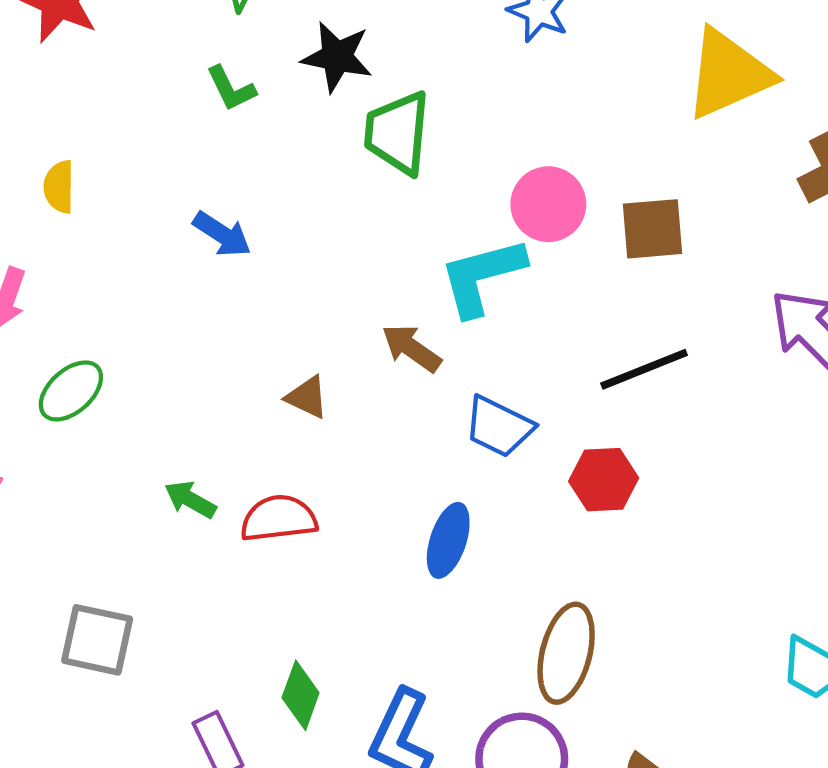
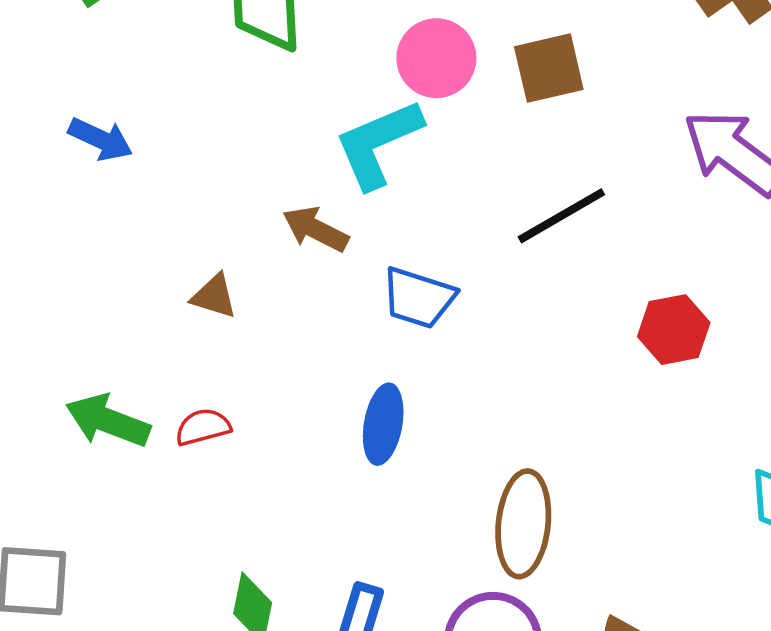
red hexagon: (604, 480) -> (674, 330), moved
green arrow: (190, 500) -> (108, 421), size x1.5
red semicircle: (279, 518) -> (203, 427), size x0.7

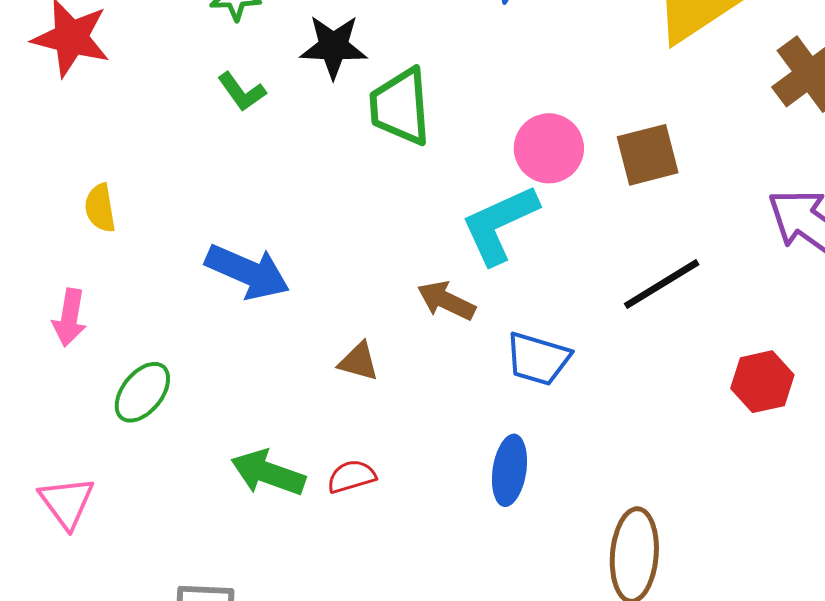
blue arrow: (101, 139) -> (247, 272), moved, size x1.5

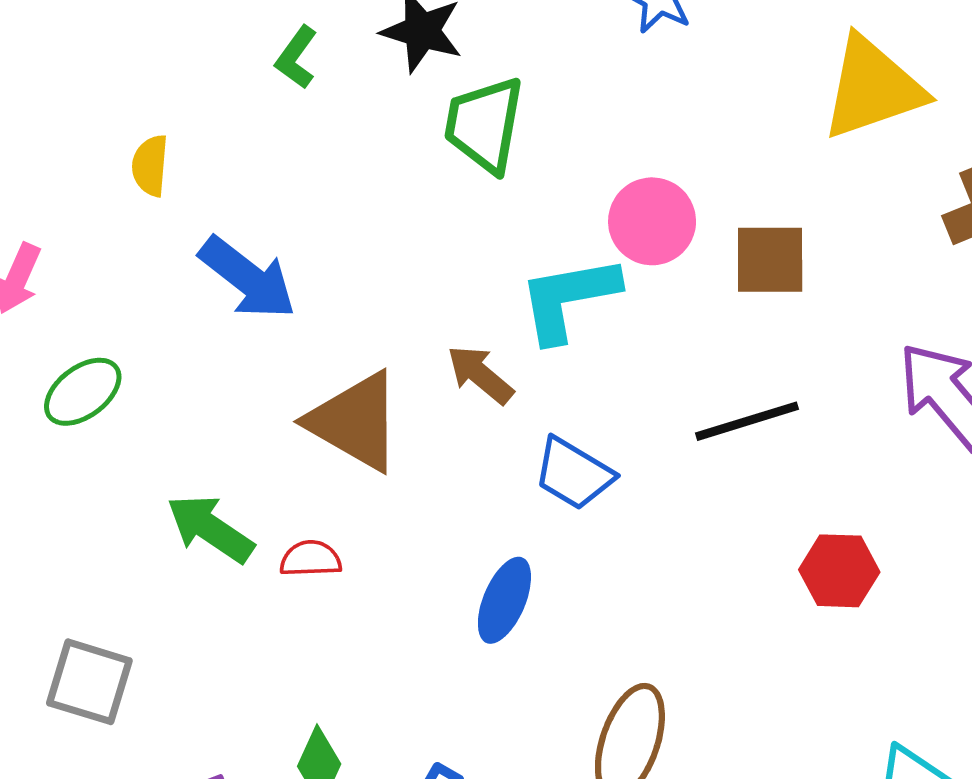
green L-shape: (242, 92) -> (296, 57), turned 57
yellow semicircle: (100, 208) -> (150, 166), moved
brown triangle: (359, 362) -> (355, 421), size x2.0

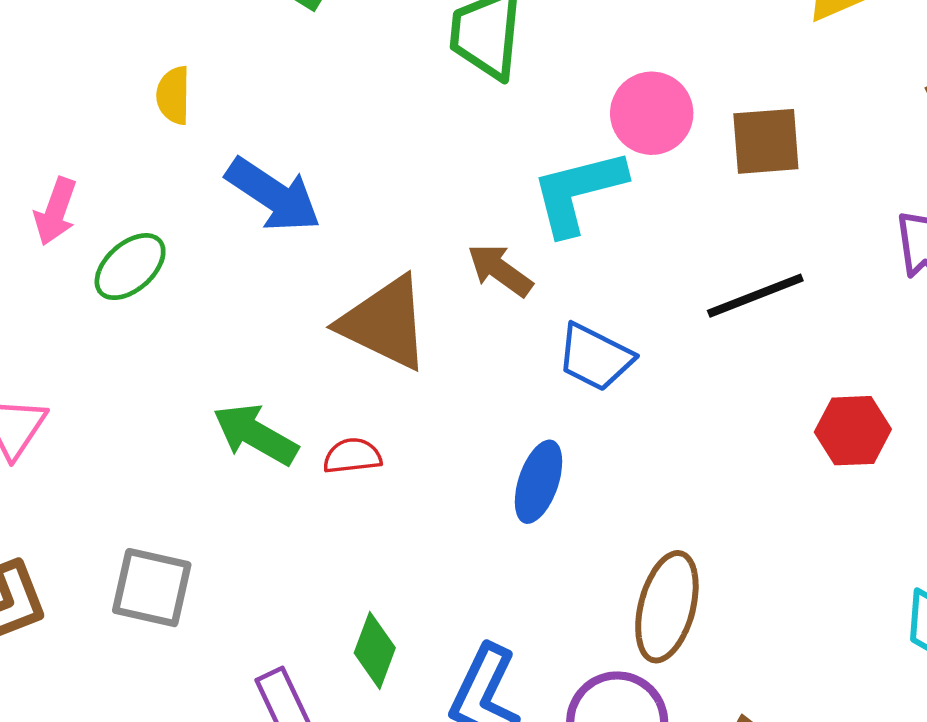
green ellipse: (83, 392) -> (130, 267), moved

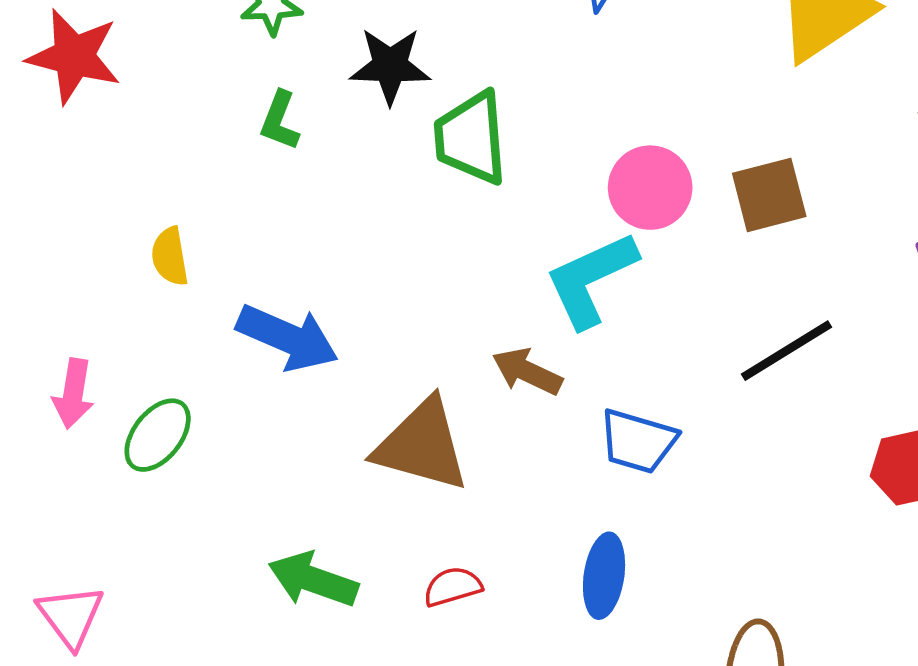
red semicircle: (352, 456) -> (453, 587), moved

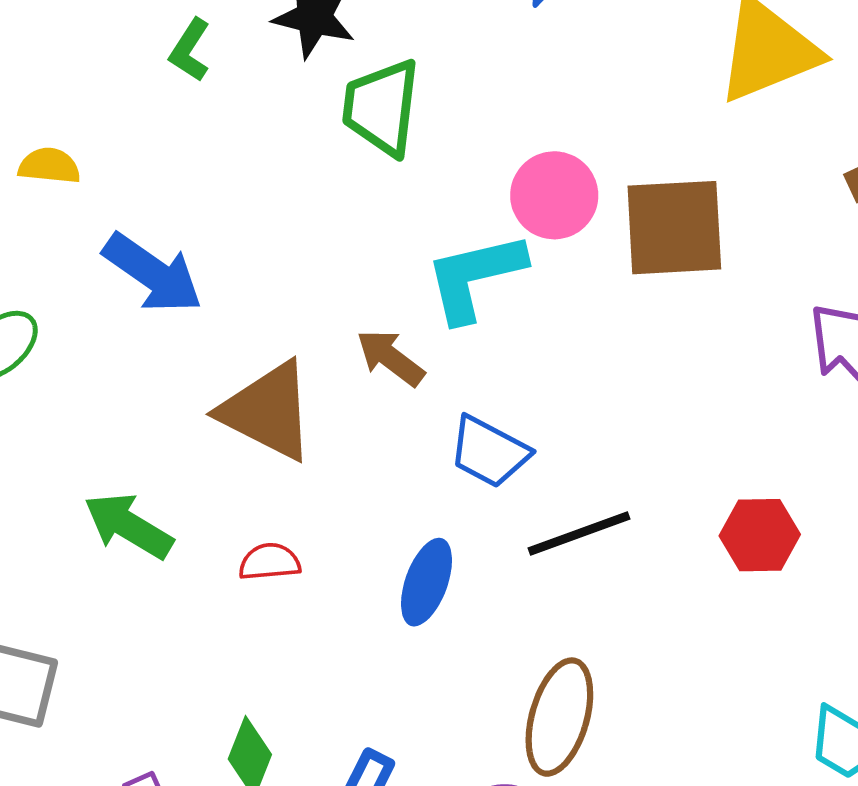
brown square: (769, 195) -> (674, 228), size x1.4
yellow semicircle: (170, 256) -> (49, 166), turned 94
black line: (787, 351) -> (579, 534), moved

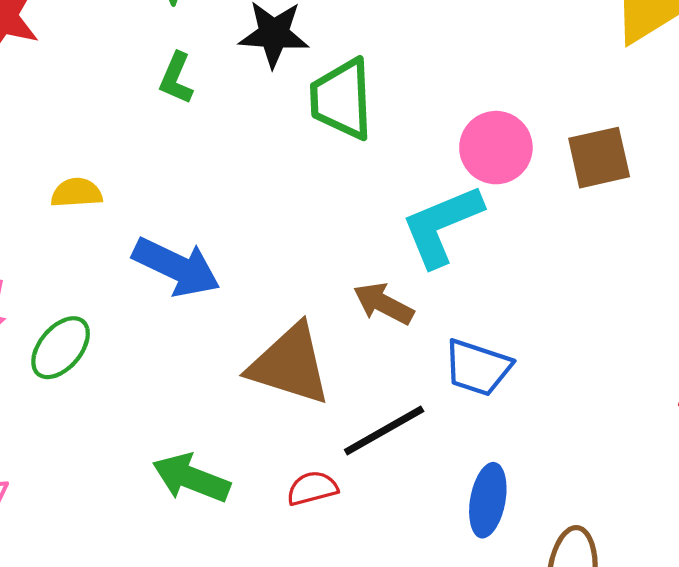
brown square: (674, 228) -> (599, 158), size x0.7
black line: (579, 534) -> (384, 430), moved
blue ellipse: (426, 582) -> (488, 500), moved

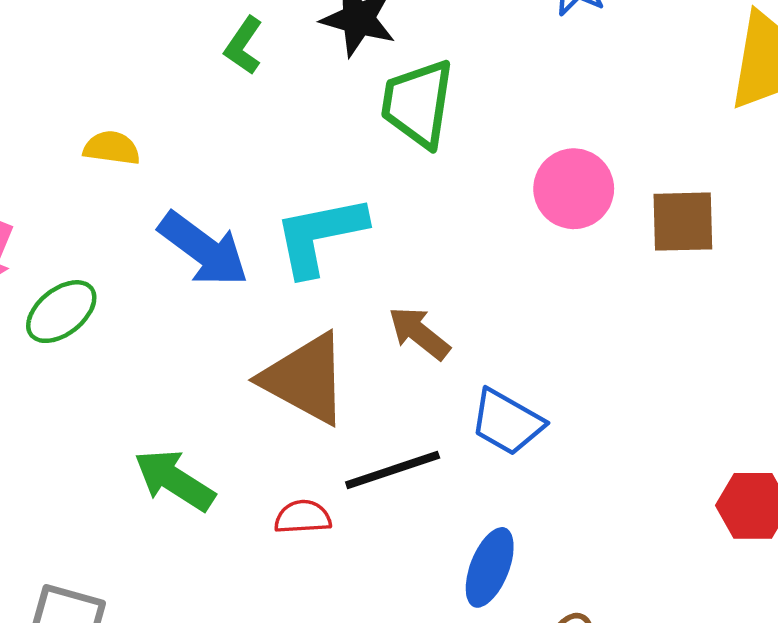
cyan L-shape: (442, 226) -> (320, 235), moved

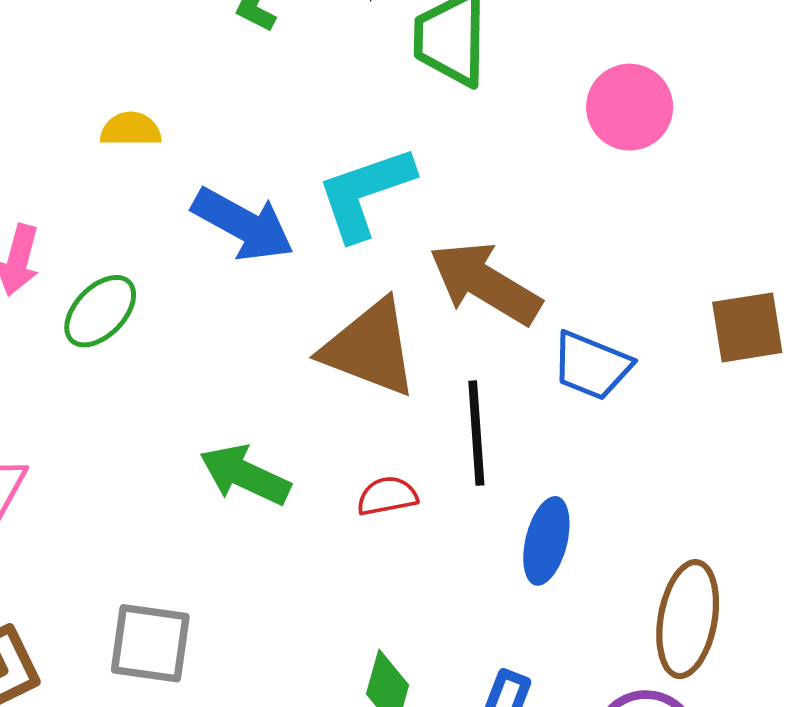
brown square: (683, 222) -> (747, 327), moved
brown arrow: (419, 333) -> (485, 283), size x1.6
black line: (393, 470) -> (476, 433), turned -68
blue ellipse: (490, 567) -> (546, 541), moved

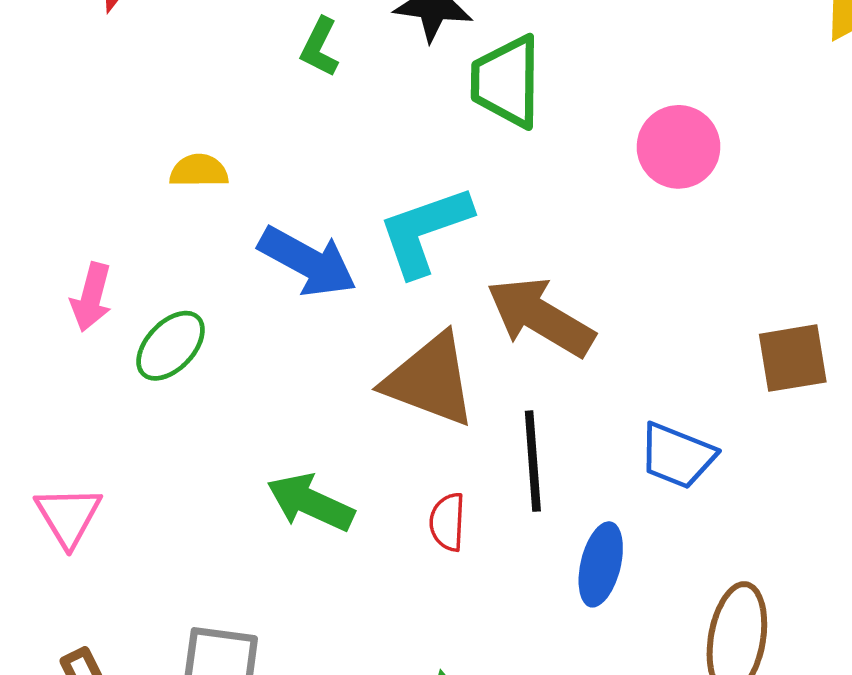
blue trapezoid: (592, 366) -> (677, 456), moved
red semicircle: (387, 496) -> (447, 522), turned -76

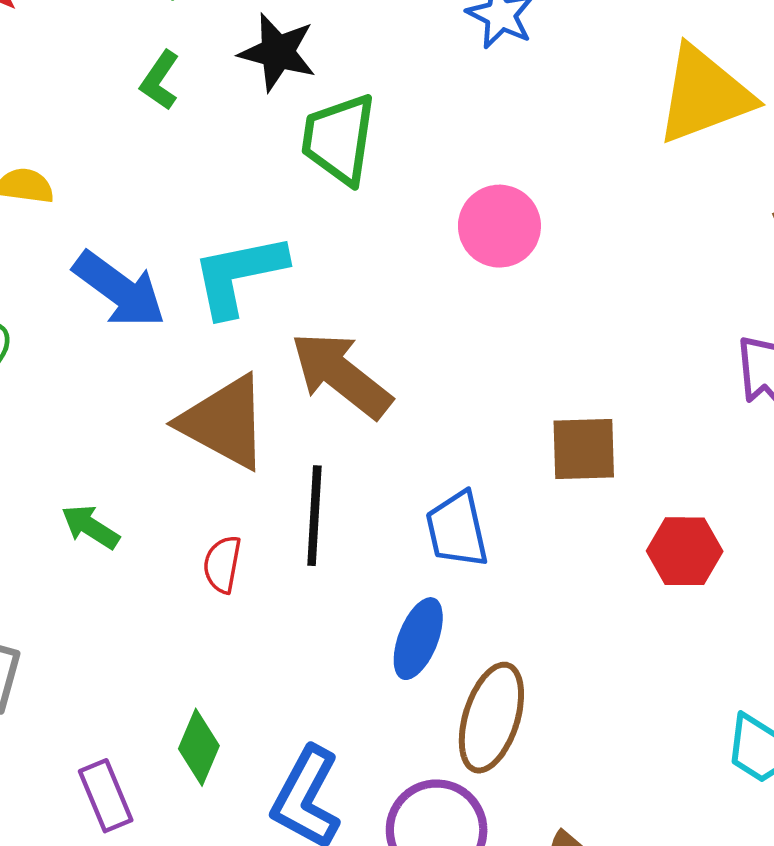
blue trapezoid: (677, 456) -> (457, 530), turned 48
green arrow: (311, 502) -> (90, 527), size x0.7
blue ellipse: (601, 564) -> (418, 639), moved

